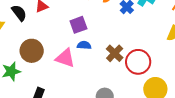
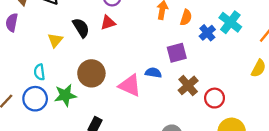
purple square: (78, 25) -> (177, 53), moved
red circle: (138, 62) -> (215, 98), size x0.7

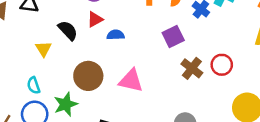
blue semicircle: (153, 73) -> (116, 35), moved
red circle: (215, 98) -> (222, 65), moved

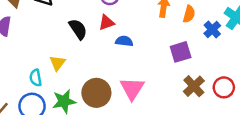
yellow triangle: (44, 49) -> (57, 63), moved
brown circle: (88, 76) -> (96, 93), moved
pink triangle: (131, 81) -> (132, 89), turned 40

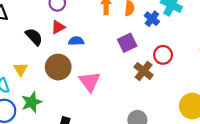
red circle: (224, 87) -> (163, 55), moved
brown circle: (96, 93) -> (58, 67), moved

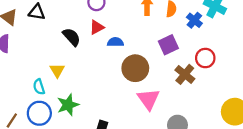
brown circle: (58, 67) -> (135, 68), moved
pink triangle: (90, 82) -> (148, 99), moved

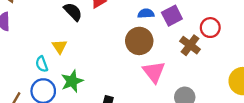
blue semicircle: (115, 42) -> (146, 14), moved

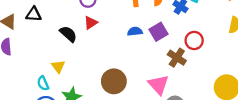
brown circle: (139, 41) -> (114, 81), moved
pink triangle: (154, 72) -> (158, 85), moved

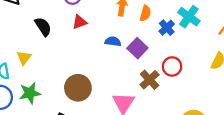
red triangle: (91, 23) -> (80, 22), moved
purple square: (159, 32) -> (137, 48), turned -30

